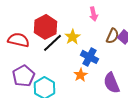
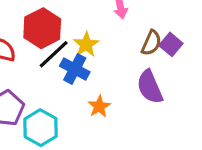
blue cross: (90, 57) -> (75, 69), moved
purple semicircle: (112, 83) -> (150, 87), moved

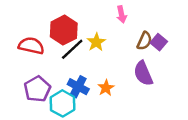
blue cross: (75, 69) -> (78, 87), moved

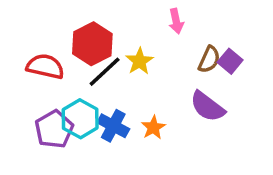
purple semicircle: (143, 73) -> (207, 107), turned -30
cyan hexagon: (63, 103) -> (80, 119), moved

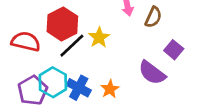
brown semicircle: (209, 59) -> (153, 17), moved
purple square: (230, 61) -> (174, 50), moved

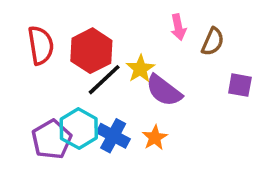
red semicircle: (26, 42) -> (41, 45), moved, turned 68
purple square: (174, 50) -> (240, 85), turned -30
purple semicircle: (152, 73) -> (164, 91), moved

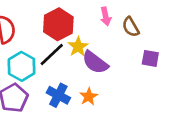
brown semicircle: (213, 42) -> (131, 27), turned 126
red hexagon: (91, 51) -> (58, 24), moved
cyan hexagon: (79, 129) -> (22, 66), moved

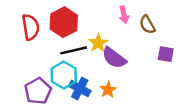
red hexagon: (58, 24) -> (64, 22), moved
black line: (52, 55) -> (74, 50), turned 30
cyan hexagon: (22, 66) -> (64, 75), moved

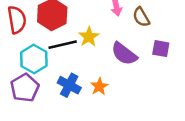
purple semicircle: (114, 58) -> (124, 54), moved
cyan hexagon: (64, 75) -> (34, 59), moved

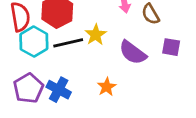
cyan hexagon: (34, 59) -> (34, 42), moved
blue cross: (69, 85) -> (59, 90), moved

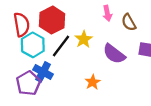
black line: (68, 43) -> (61, 46), turned -40
blue cross: (59, 90) -> (43, 72), moved

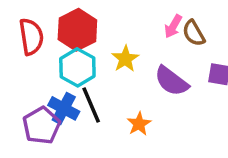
pink arrow: (107, 13) -> (173, 26), moved, turned 42
cyan hexagon: (33, 45) -> (77, 67), moved
black line: (61, 46) -> (91, 105), moved, turned -60

